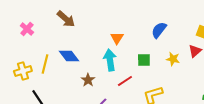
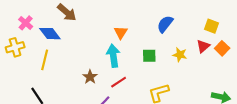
blue diamond: (69, 56) -> (50, 34), moved
yellow cross: (23, 71) -> (15, 47), moved
red line: (125, 81) -> (119, 82), moved

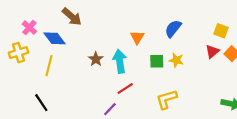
orange triangle: (121, 32) -> (137, 37), moved
yellow star: (180, 55) -> (176, 60), moved
brown star: (90, 77) -> (96, 59), moved

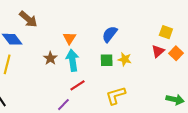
blue semicircle: (173, 29) -> (110, 34), moved
orange triangle: (137, 37) -> (69, 38), moved

